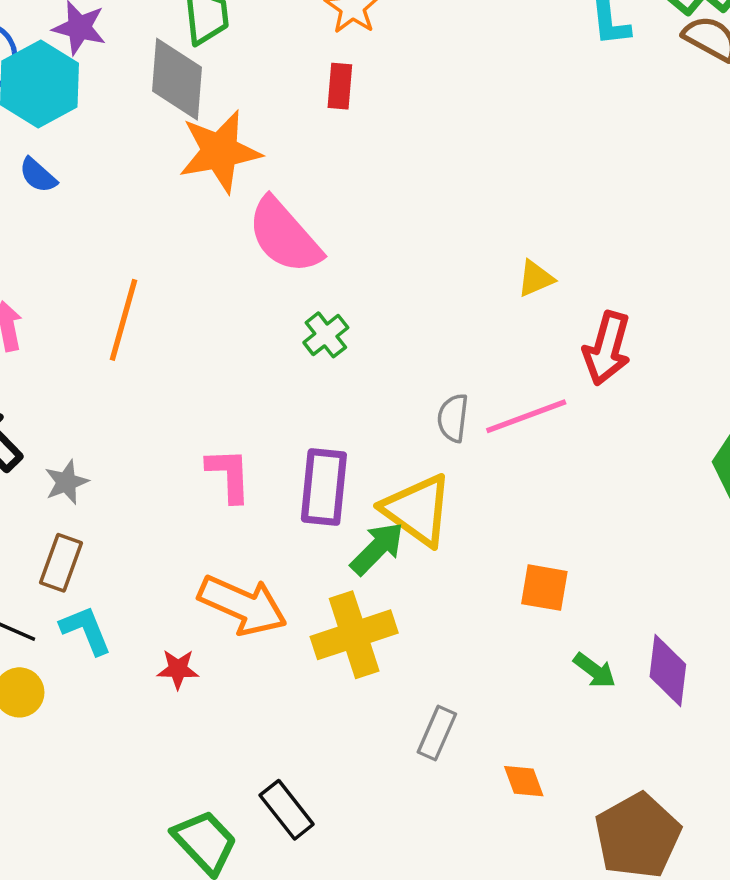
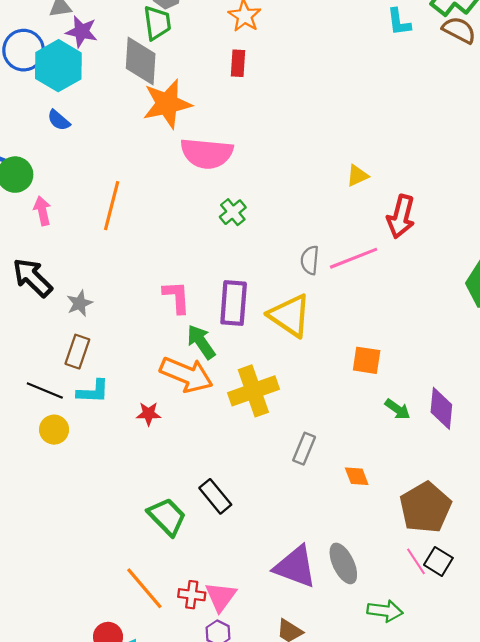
pink semicircle: (284, 236) -> (207, 153), turned -42
green arrow: (377, 548) -> (201, 342), moved, turned -78
cyan L-shape: (86, 630) -> (93, 392), turned 116

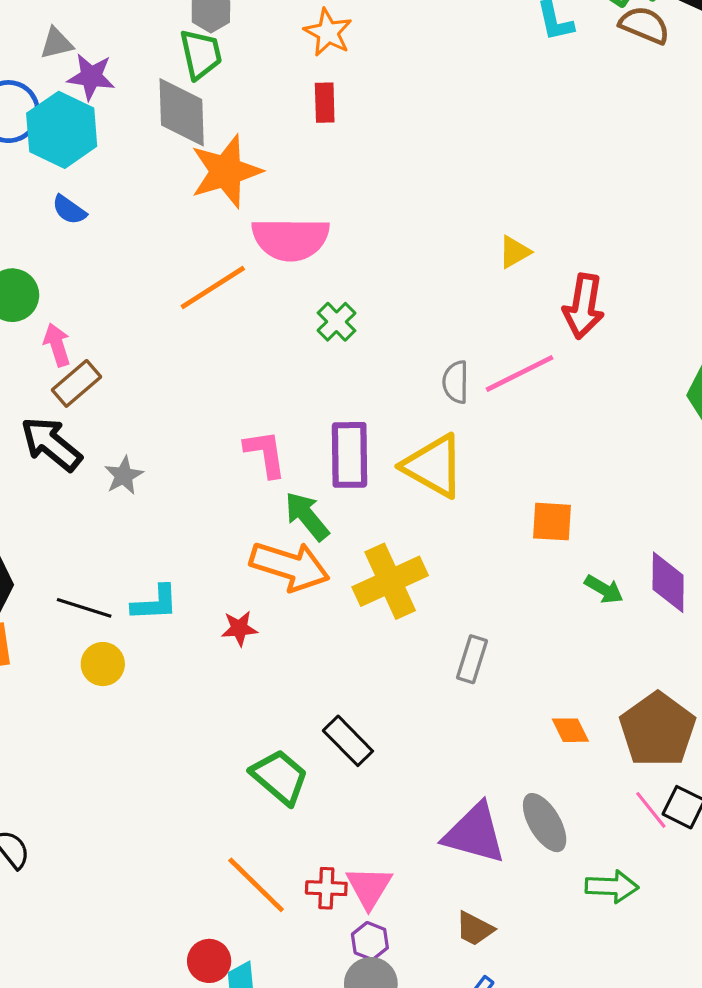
orange line: (112, 206) -> (213, 287), moved, turned 48
brown rectangle: (77, 352) -> (76, 383), moved, turned 36
orange diamond: (357, 476) -> (570, 730), moved

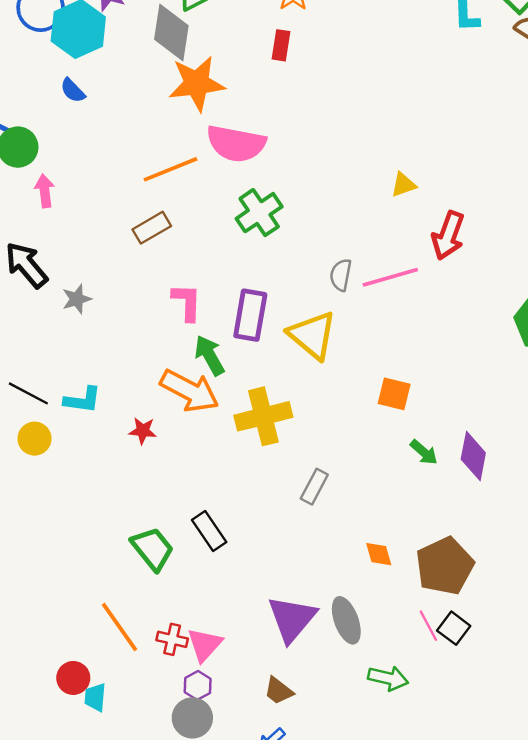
green cross: (336, 322) -> (259, 213), size x1.5
brown rectangle: (76, 383) -> (152, 228), moved
purple triangle: (475, 833) -> (292, 619), turned 44

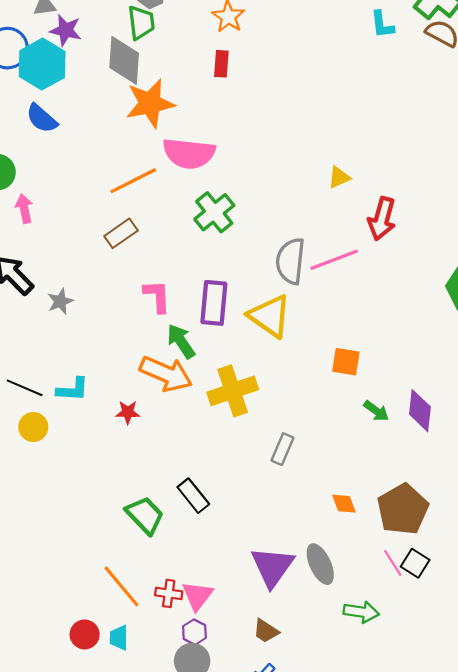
blue semicircle: (73, 90) -> (42, 118), size x1.4
gray semicircle: (341, 275) -> (290, 261), size x1.6
cyan trapezoid: (95, 697) -> (119, 638), moved

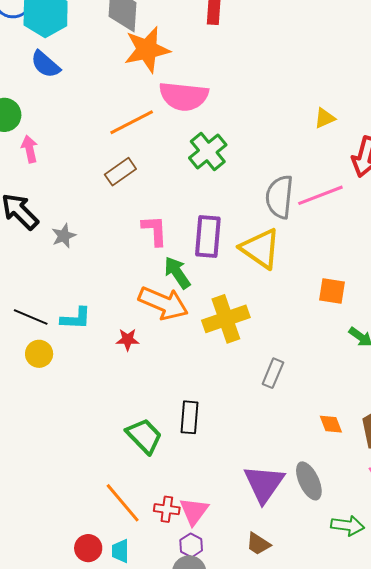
black rectangle: (193, 496) -> (189, 417), turned 44

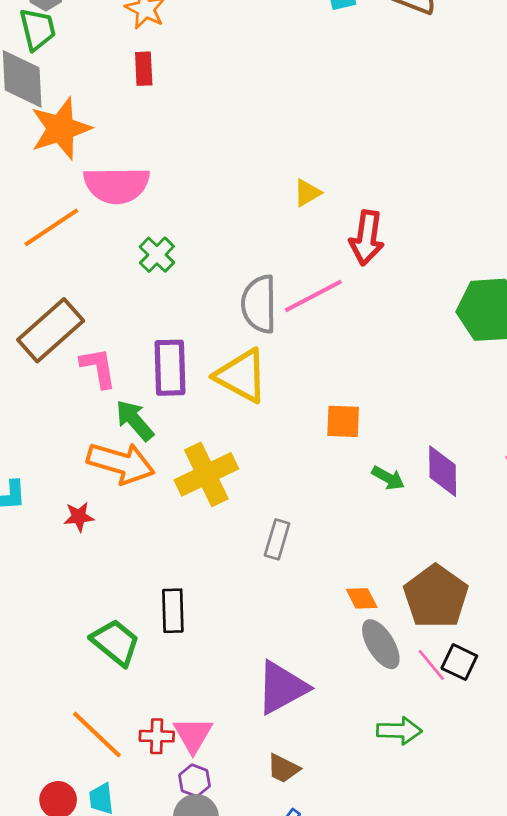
green cross: (208, 151) -> (157, 255), size x0.7
brown rectangle: (120, 172) -> (51, 330), moved, size x1.6
gray ellipse: (309, 481) -> (381, 644), moved
purple triangle: (264, 484) -> (282, 688), turned 33

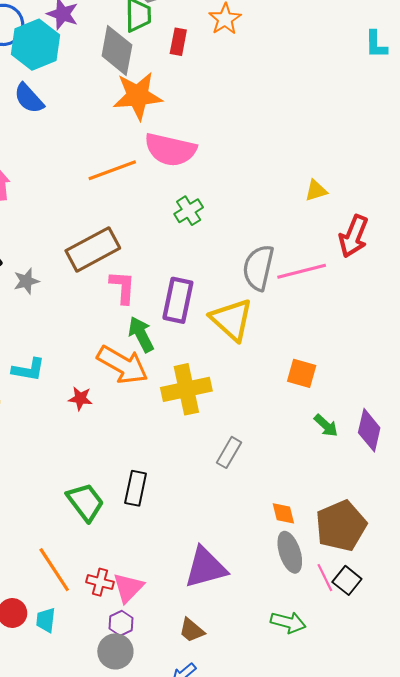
red rectangle: (144, 69) -> (178, 42), moved

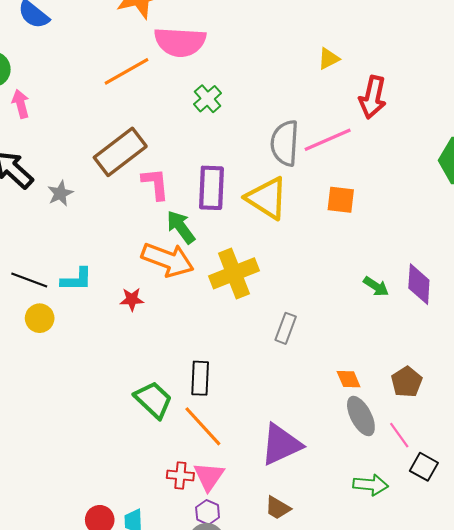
orange square: (302, 373) -> (341, 200), moved
brown pentagon: (341, 526) -> (407, 382), size x0.6
orange line: (54, 570) -> (203, 426), moved
black square: (347, 580) -> (424, 467), moved

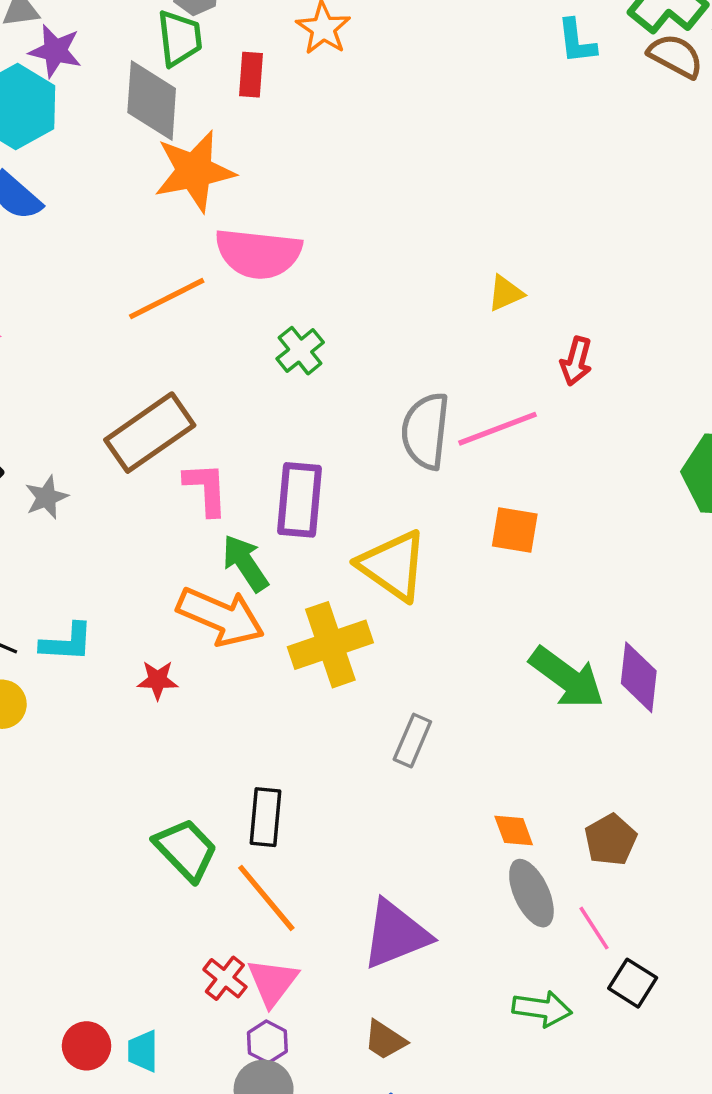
red arrow: (373, 97) -> (576, 361), size x0.7
yellow triangle: (267, 198) -> (393, 565), moved
green arrow: (376, 286) -> (567, 678), size x1.8
red cross: (180, 475) -> (225, 978), turned 30

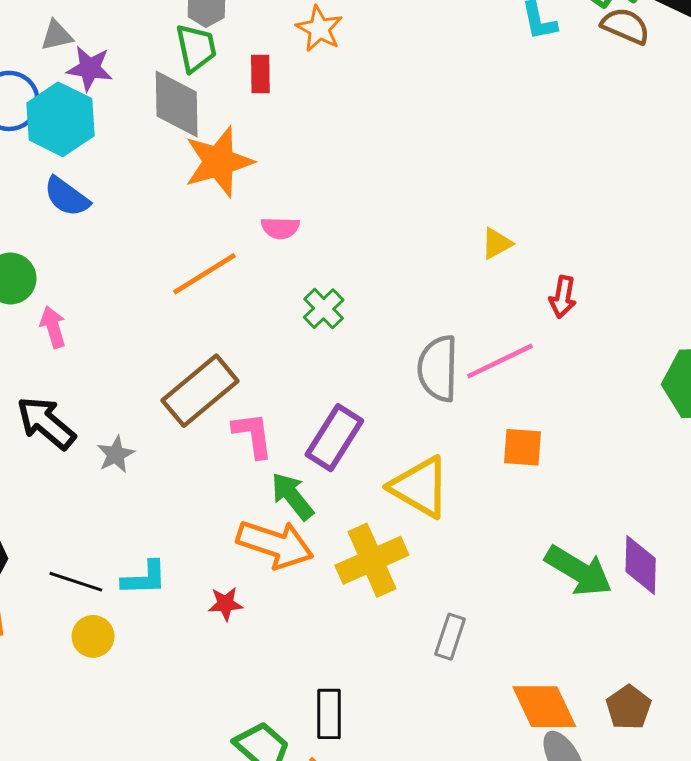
pink semicircle: (258, 253) -> (280, 228), size x0.5
purple rectangle: (299, 500) -> (334, 438), turned 32
orange diamond: (514, 830) -> (544, 707), size x1.8

